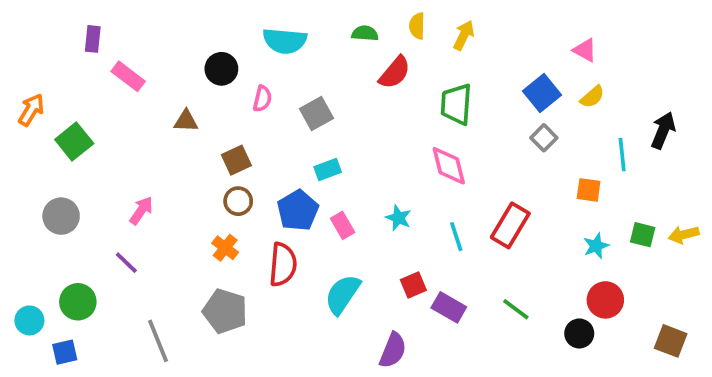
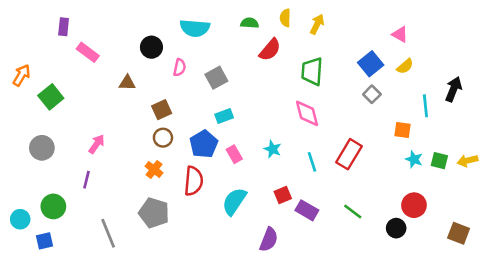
cyan star: (596, 246) -> (414, 159), moved, turned -30
purple line: (126, 263) -> (86, 180), turned 60

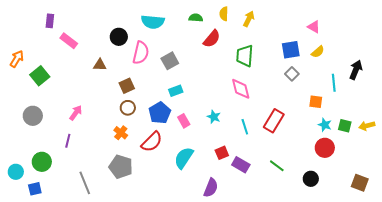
blue square: (371, 64) -> (291, 50), turned 30
pink semicircle: (179, 68) -> (141, 53), size x1.6
red semicircle: (194, 181) -> (152, 142), turned 40
red circle: (414, 205) -> (325, 148), moved

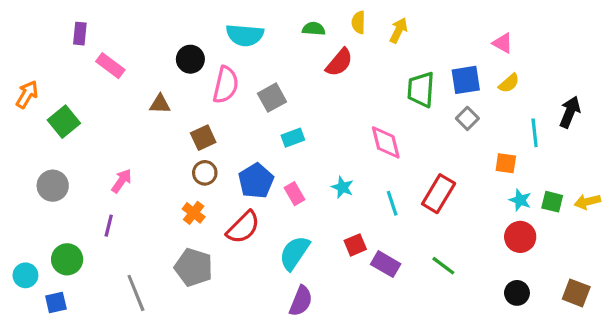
green trapezoid: (245, 56) -> (421, 90), moved
cyan rectangle: (176, 91) -> (293, 138), moved
black circle: (311, 179) -> (517, 293), moved
purple semicircle: (211, 188) -> (301, 301), moved

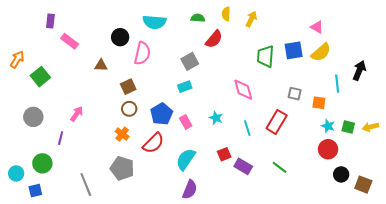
yellow semicircle: (509, 83) -> (321, 52), size x1.5
gray square: (272, 98) -> (190, 61), moved
gray square: (467, 118) -> (295, 94), moved, turned -32
purple line: (109, 226) -> (61, 138), moved
black circle: (517, 293) -> (341, 174), moved

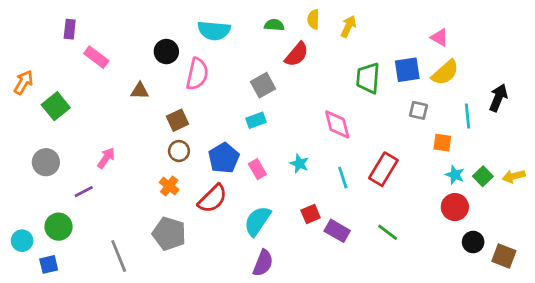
gray square: (295, 94) -> (418, 110), moved
green square: (348, 127) -> (483, 176), turned 32
purple line: (61, 138) -> (84, 192), turned 48

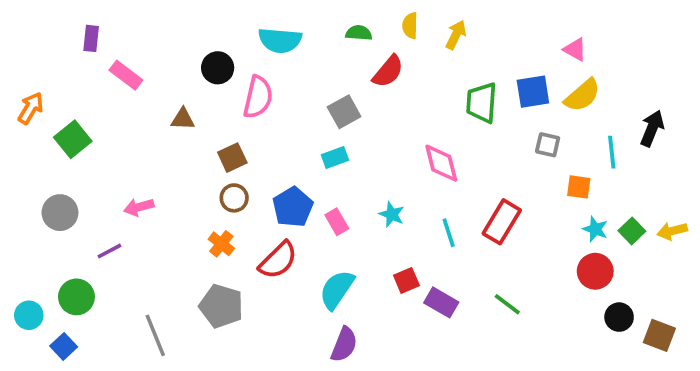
pink arrow: (106, 158) -> (139, 207), turned -140
blue square: (49, 264) -> (64, 346), turned -30

